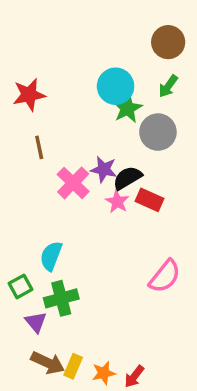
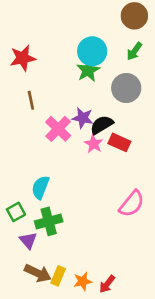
green star: (127, 108) -> (88, 70), moved

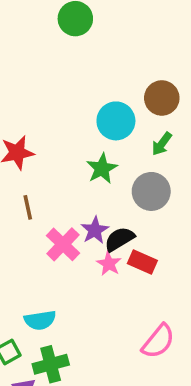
cyan circle: (92, 51) -> (116, 121), moved
purple star: (83, 118) -> (95, 230), turned 30
cyan semicircle: (40, 187) -> (40, 320), turned -120

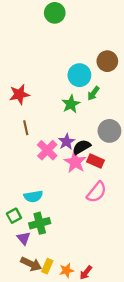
green arrow: (162, 144) -> (93, 93), moved
gray circle: (151, 191) -> (109, 131), moved
pink star: (109, 264) -> (75, 162), size x1.5
pink semicircle: (158, 341) -> (97, 192), moved

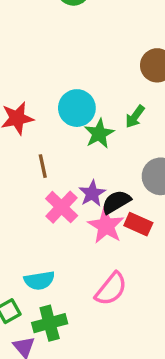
cyan circle: (79, 75) -> (77, 108), moved
brown line: (26, 128) -> (43, 166), moved
pink semicircle: (97, 192) -> (111, 289), moved

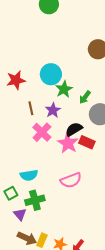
green arrow: (135, 117) -> (85, 97), moved
purple star: (92, 193) -> (53, 110), moved
pink semicircle: (111, 289) -> (71, 180), turned 30

